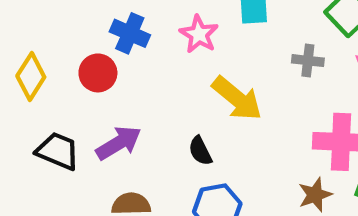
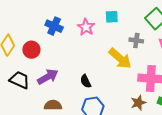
red circle: (98, 73) -> (31, 50), moved
yellow arrow: (237, 98) -> (120, 58), moved

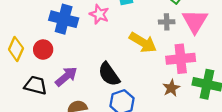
blue cross: (54, 26) -> (64, 19), size x1.4
gray cross: (136, 40) -> (167, 22), moved
black semicircle: (86, 81) -> (109, 74), size x1.6

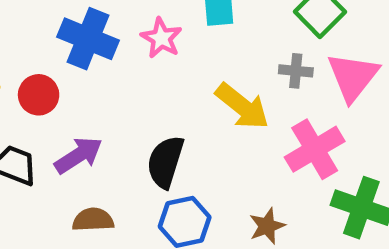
pink cross: (181, 59) -> (315, 149), turned -32
black semicircle: (109, 74) -> (165, 162), turned 45
brown star: (171, 88) -> (267, 226), moved

